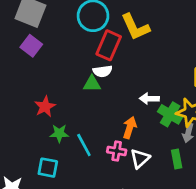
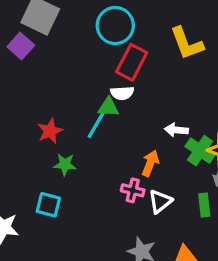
yellow L-shape: (135, 27) -> (187, 43), moved
purple square: (31, 46) -> (21, 46), moved
cyan line: (84, 145) -> (96, 125), moved, turned 55

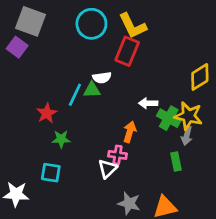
yellow L-shape: (187, 43) -> (133, 26), moved
red rectangle: (132, 62) -> (127, 51), moved
cyan line: (96, 125) -> (75, 95), moved
white triangle: (160, 201) -> (108, 169), moved

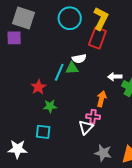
yellow L-shape: (133, 26) -> (101, 19), turned -125
purple square: (17, 47) -> (14, 38), turned -35

